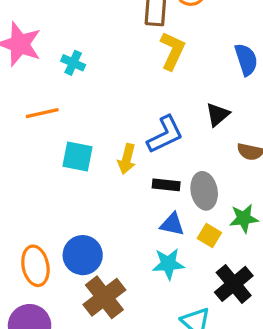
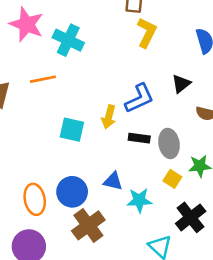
cyan cross: (73, 63) -> (68, 40), size x1.6
cyan square: (78, 156) -> (72, 130), moved
blue triangle: (172, 224) -> (113, 181), moved

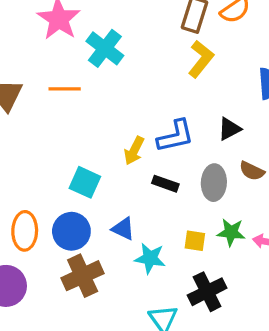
cyan square: (72, 130) -> (85, 182), moved
gray ellipse: (169, 143) -> (214, 183), moved
yellow square: (172, 179) -> (195, 241), turned -36

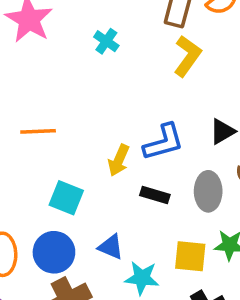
cyan cross: (105, 48) -> (106, 41), moved, size x0.6
orange line: (65, 89) -> (38, 131), moved
yellow square: (195, 241) -> (190, 256), size x1.4

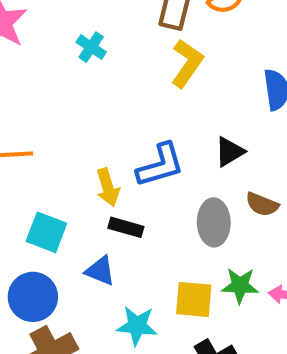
yellow arrow: (119, 160) -> (108, 187), turned -40
black rectangle: (155, 195) -> (126, 227), moved
blue triangle: (111, 247) -> (100, 271), moved

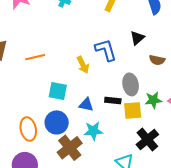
blue L-shape: (160, 165) -> (106, 50), turned -80
gray ellipse: (214, 222) -> (131, 84), moved
black rectangle: (126, 227) -> (113, 100), moved
cyan star: (137, 326) -> (93, 131), moved

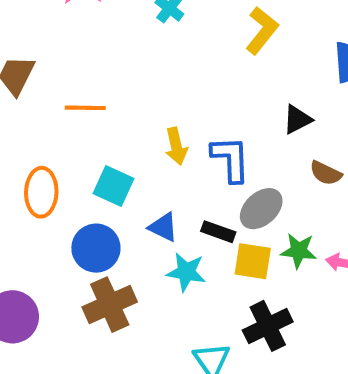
blue L-shape: (106, 50) -> (231, 159), moved
gray ellipse: (131, 84) -> (261, 209), turned 45
orange ellipse: (28, 129) -> (41, 192), moved
cyan star: (93, 131) -> (186, 272), moved

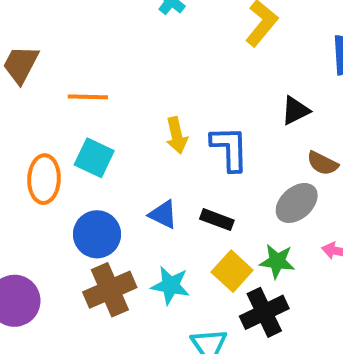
cyan square: (113, 186) -> (94, 158), moved
gray ellipse: (261, 209) -> (297, 203), moved
green star: (299, 251) -> (277, 261), moved
yellow square: (253, 261) -> (232, 271), moved, turned 33
cyan star: (186, 272) -> (170, 285), moved

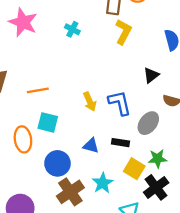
gray ellipse: (297, 203) -> (148, 123), moved
cyan star: (170, 285) -> (103, 183), turned -30

